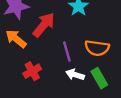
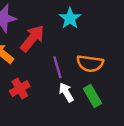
white arrow: (75, 75) -> (66, 92), turned 42

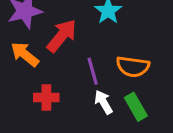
red cross: (20, 89) -> (46, 97), turned 30

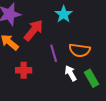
white arrow: (103, 102) -> (71, 73), moved
green rectangle: (136, 107) -> (92, 78), moved

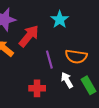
red cross: (24, 70) -> (37, 88), moved

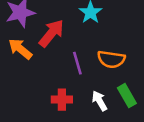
white arrow: (67, 80) -> (100, 101), moved

